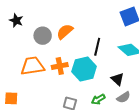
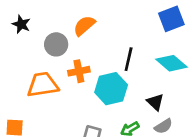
orange semicircle: (65, 32) -> (84, 26), moved
orange cross: (60, 66) -> (79, 71), moved

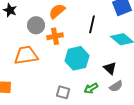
black line: (129, 59) -> (92, 24), moved
orange cross: (79, 71) -> (55, 36), moved

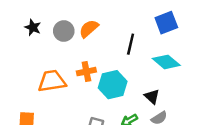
gray circle: (36, 25) -> (64, 31), moved
orange cross: (55, 36) -> (86, 72), moved

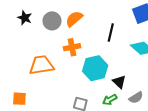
orange cross: (86, 72) -> (72, 47), moved
black triangle: (152, 97) -> (119, 82), moved

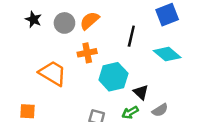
orange trapezoid: (41, 65) -> (53, 73), turned 40

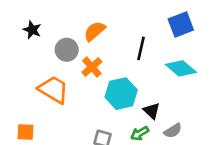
gray circle: (64, 23) -> (67, 50), moved
orange cross: (87, 53) -> (92, 67), turned -30

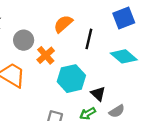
orange semicircle: (95, 31) -> (63, 24), moved

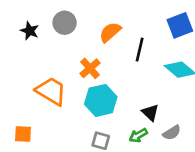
gray circle: (24, 40) -> (65, 23), moved
cyan hexagon: (71, 79) -> (101, 100), moved

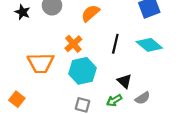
black line: (140, 50) -> (115, 44), moved
orange trapezoid: (51, 91) -> (41, 63), turned 148
orange square: (23, 134) -> (17, 99), turned 35

